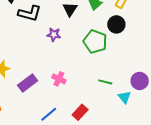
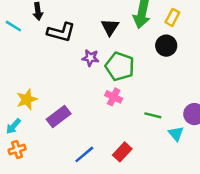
green pentagon: (95, 42) -> (120, 66), moved
pink cross: (59, 79) -> (114, 97), moved

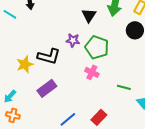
black L-shape: (61, 32) -> (49, 56), moved
yellow star: (27, 99) -> (25, 64), moved
orange cross: (17, 149) -> (13, 115), turned 32

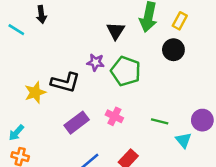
pink cross: (92, 72) -> (114, 116), moved
purple rectangle: (47, 88) -> (77, 123), moved

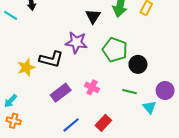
black circle: (173, 50) -> (138, 64), moved
purple star: (96, 62) -> (76, 42), size x1.5
green pentagon: (126, 71) -> (115, 50), moved

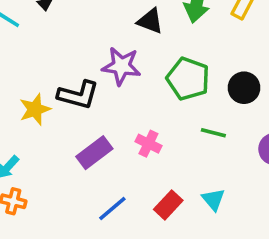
black triangle: (93, 16) -> (150, 21), turned -42
black circle: (138, 64) -> (244, 88), moved
green line: (130, 92) -> (213, 133), moved
cyan triangle: (149, 107) -> (213, 199), moved

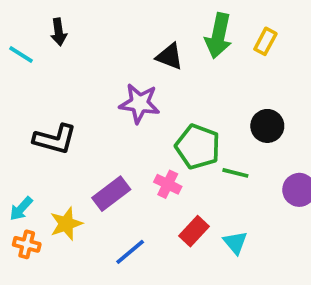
green pentagon: (188, 79) -> (198, 147), moved
black L-shape: (78, 95) -> (55, 139), moved
yellow star: (35, 109) -> (66, 224), moved
red rectangle: (168, 205) -> (194, 231), moved

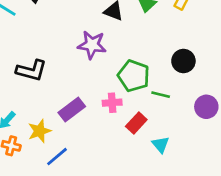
pink cross: (168, 184) -> (112, 103), turned -30
red rectangle: (194, 231) -> (136, 123), moved
blue line: (130, 252) -> (57, 157), moved

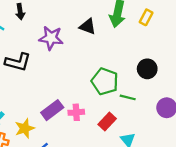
purple star: (92, 45) -> (51, 38), moved
black L-shape: (31, 70) -> (18, 62), moved
pink cross: (112, 103) -> (76, 112), moved

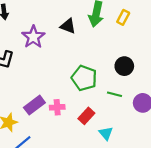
purple star: (51, 38) -> (33, 37), turned 30
green line: (128, 97) -> (115, 94), moved

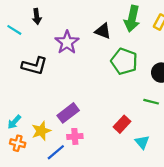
green pentagon: (84, 78) -> (124, 61), moved
pink cross: (57, 107) -> (75, 136), moved

